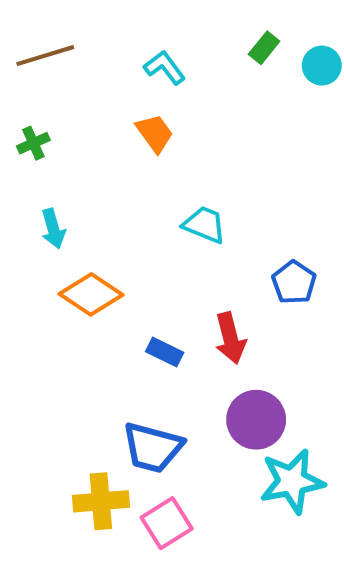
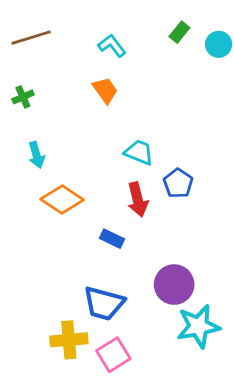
blue pentagon: (294, 282) -> (178, 183), moved
red arrow: (230, 338) -> (138, 200), moved

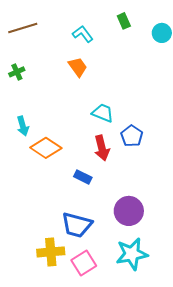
green rectangle: (179, 32) -> (124, 21), moved, turned -63
cyan arrow: (36, 155) -> (23, 126), moved
cyan star: (198, 326) -> (132, 254), moved

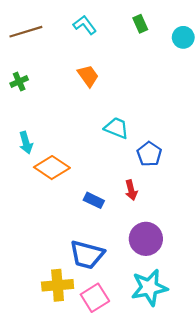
cyan L-shape: (83, 34) -> (85, 25), moved
red arrow: (102, 148) -> (131, 190), moved, size x0.7

